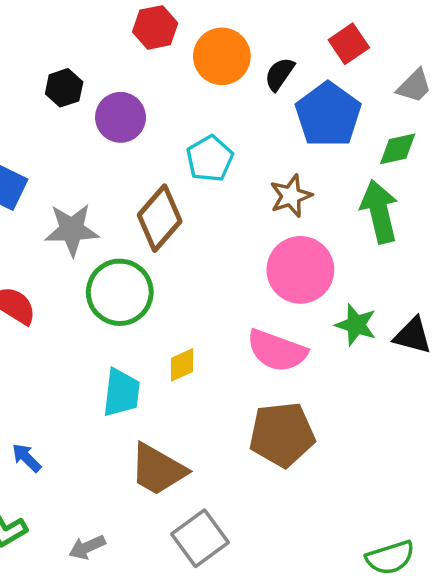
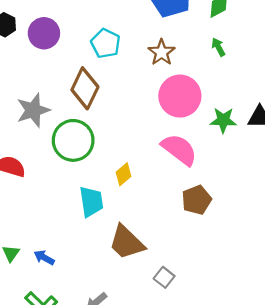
green arrow: (379, 212) -> (218, 47), size x0.5
pink semicircle: (277, 351) -> (179, 150), turned -147
brown pentagon: (282, 434) -> (197, 200), size x0.7
brown trapezoid: (158, 469) -> (127, 242), turned 30
gray square: (200, 538) -> (164, 277), size x0.6

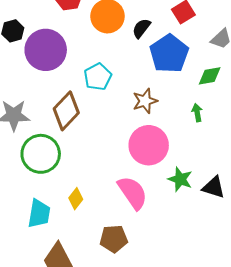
purple circle: (44, 33) -> (46, 50), size x1.4
yellow diamond: (124, 174) -> (76, 199), turned -30
brown pentagon: (197, 200) -> (114, 239), moved

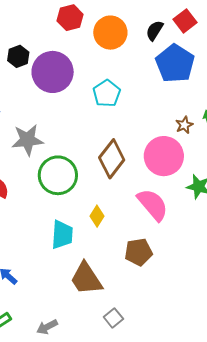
black semicircle: (141, 28) -> (155, 31), moved
brown star: (145, 101) -> (184, 125), moved, size x0.7
brown diamond: (66, 111) -> (112, 159), moved

